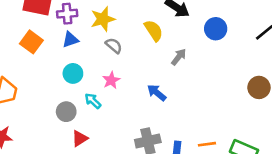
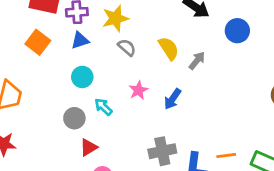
yellow semicircle: (154, 31) -> (169, 48), moved
pink star: (111, 80) -> (138, 90), moved
blue arrow: (157, 93) -> (173, 99), turned -96

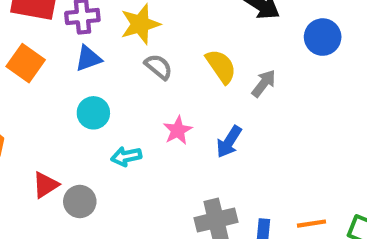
cyan arrow: (103, 107) -> (126, 156), turned -54
gray circle: (74, 118) -> (80, 202), moved
red triangle: (89, 147) -> (45, 185), moved

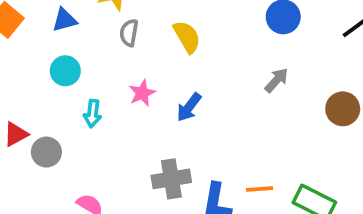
gray semicircle: (159, 67) -> (129, 33), turned -124
gray arrow: (264, 83) -> (276, 80), moved
cyan arrow: (126, 156) -> (93, 114), turned -76

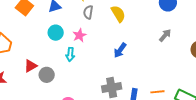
pink star: (142, 93) -> (79, 35), moved

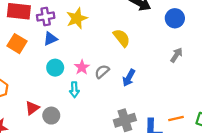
gray semicircle: (88, 12) -> (102, 72), moved, turned 48

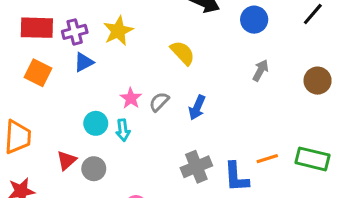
cyan circle: (55, 68) -> (96, 123), moved

